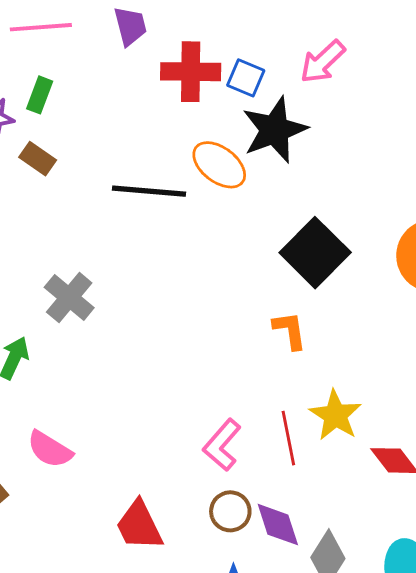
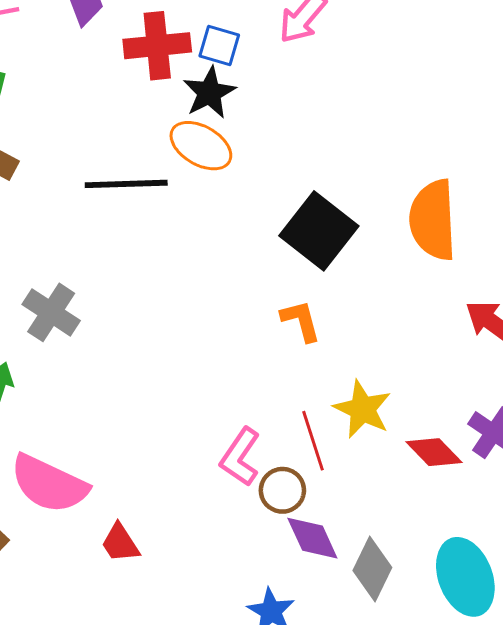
black star: (275, 130) -> (209, 93), moved, size x0.7
pink semicircle: (50, 449) -> (49, 484), size x1.5
brown circle: (230, 511) -> (282, 490), moved
red trapezoid: (139, 526) -> (120, 543), moved, size x0.7

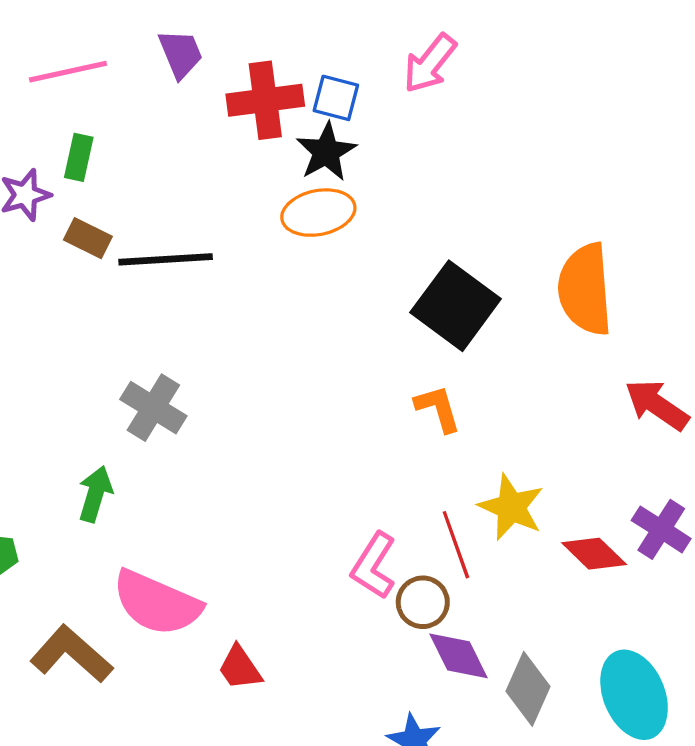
orange ellipse: (201, 146) -> (318, 213), turned -40
black line: (126, 184) -> (166, 259), moved

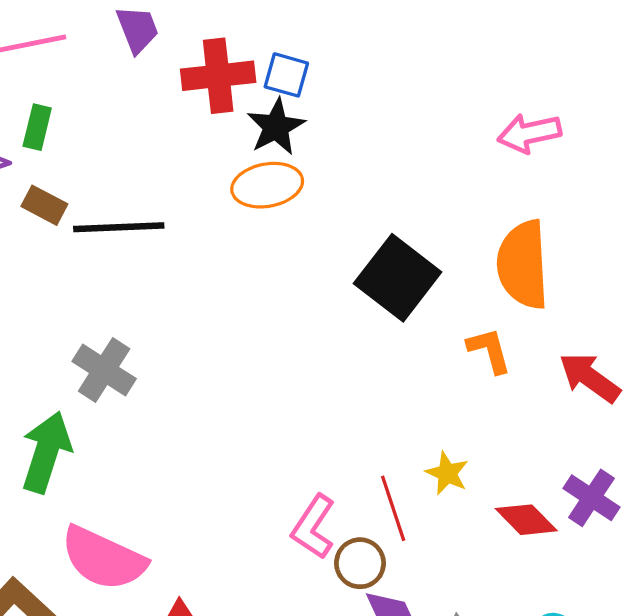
pink arrow: (430, 63) -> (529, 133), moved, turned 38
orange L-shape: (438, 408) -> (489, 350), moved
green arrow: (95, 494) -> (46, 452), size x1.5
yellow star: (511, 507) -> (447, 473), size x0.7

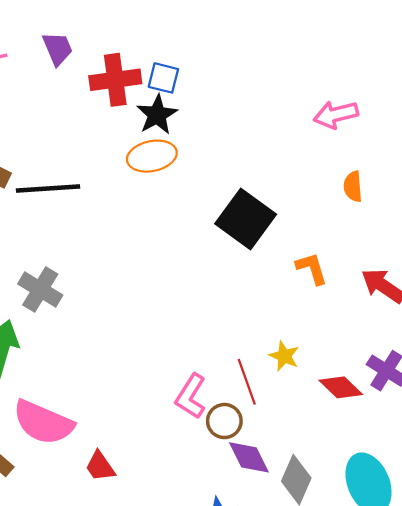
orange semicircle: (523, 265) -> (353, 187), moved, size x0.5

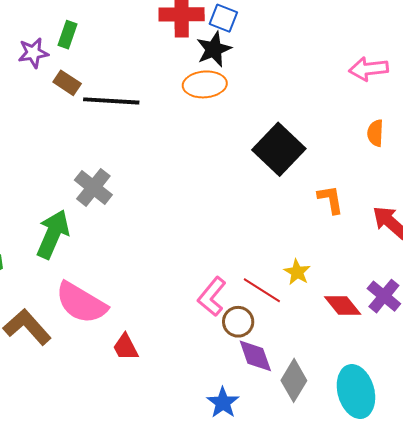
red line: (247, 382) -> (262, 290), turned -45

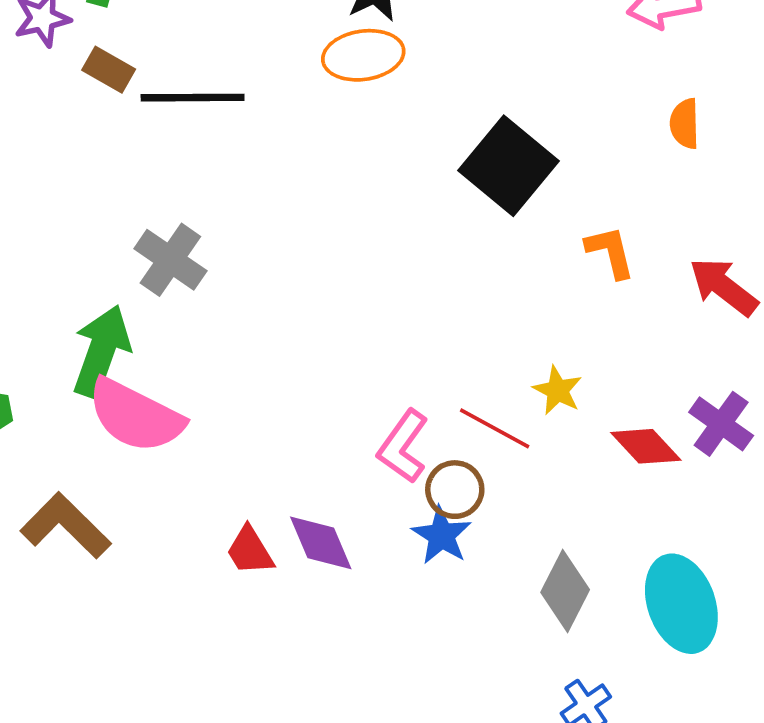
pink semicircle: (81, 303) -> (136, 416), moved
purple diamond: (255, 356) -> (321, 543), moved
blue star: (223, 403) -> (442, 535), moved

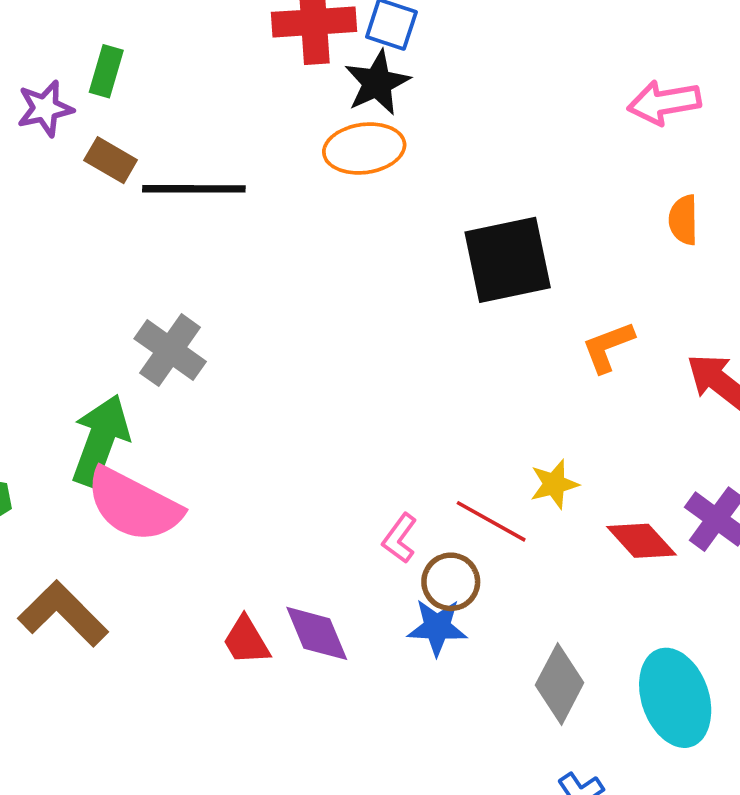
black square: (508, 166) -> (508, 260), turned 38
orange L-shape: (610, 252) -> (608, 347), turned -98
yellow star: (558, 390) -> (554, 484), turned 30
pink L-shape: (403, 446) -> (400, 538), size x0.7
blue star: (442, 535) -> (437, 627), turned -30

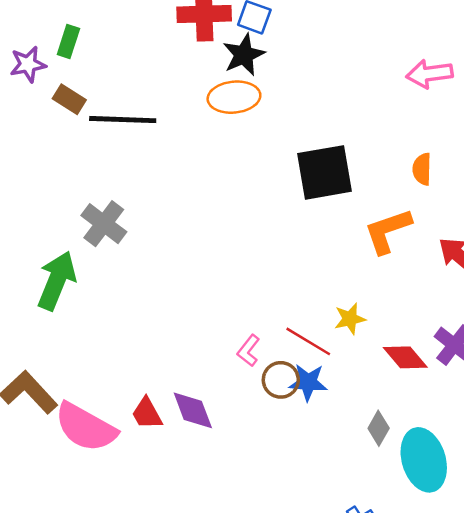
orange semicircle: (683, 220) -> (422, 169), moved
orange L-shape: (608, 347) -> (388, 231), size x1.4
pink semicircle: (134, 505) -> (86, 427), moved
blue star: (437, 627) -> (308, 382), moved
gray diamond: (560, 684) -> (379, 428), moved, size x0.7

